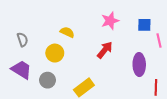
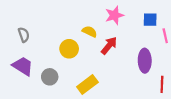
yellow semicircle: (67, 32) -> (90, 31), moved
yellow circle: (55, 53) -> (69, 49), moved

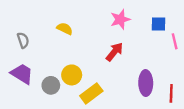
yellow semicircle: (90, 31) -> (65, 29), moved
yellow circle: (69, 49) -> (72, 75), moved
purple ellipse: (145, 61) -> (146, 83), moved

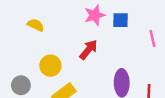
blue square: (158, 24) -> (120, 20), moved
yellow circle: (72, 75) -> (50, 66), moved

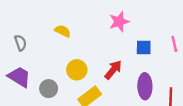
blue square: (120, 20) -> (144, 47), moved
red arrow: (89, 50) -> (113, 70), moved

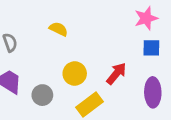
pink star: (119, 22) -> (146, 18), moved

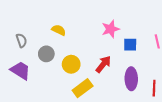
pink star: (146, 18) -> (111, 29), moved
gray circle: (42, 95) -> (46, 54), moved

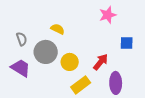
pink star: (111, 29) -> (108, 15), moved
gray circle: (46, 54) -> (46, 52), size x1.5
purple ellipse: (131, 79) -> (116, 83), moved

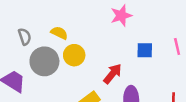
gray semicircle: (22, 39) -> (25, 37), moved
yellow circle: (70, 62) -> (74, 55), moved

